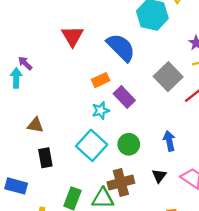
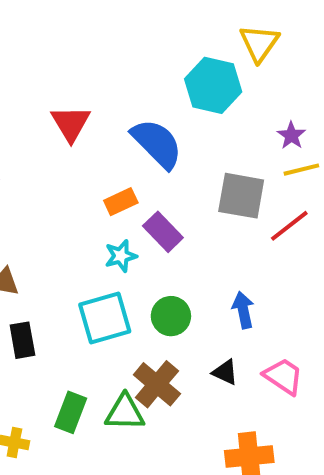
gray square: (168, 77) -> (241, 196), turned -36
cyan square: (92, 145) -> (105, 318), turned 32
black triangle: (159, 176) -> (225, 372), turned -42
brown cross: (121, 183) -> (157, 384), turned -35

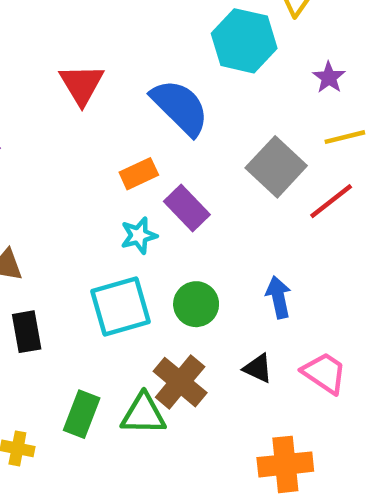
purple star: (291, 135) -> (329, 77), moved
gray square: (241, 196) -> (276, 167), turned 33

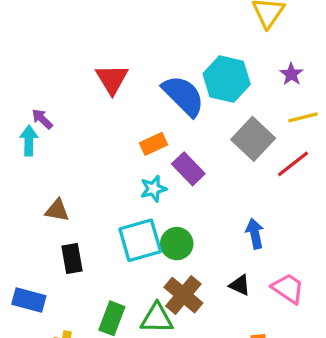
cyan hexagon: (244, 41) -> (227, 79), moved
green circle: (196, 304) -> (177, 244), moved

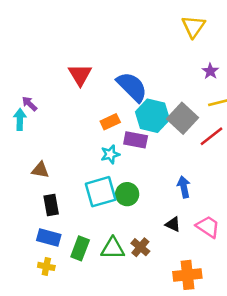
cyan hexagon: (227, 79) -> (152, 116), moved
purple rectangle: (188, 169) -> (136, 140), turned -35
brown cross: (183, 295) -> (140, 247), moved, size x0.7
blue rectangle: (29, 300) -> (49, 238), moved

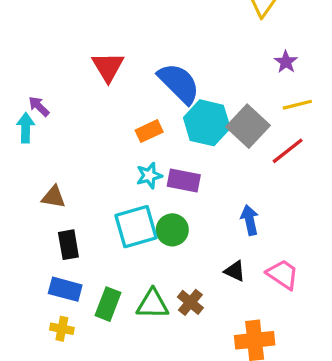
purple rectangle: (136, 140) -> (184, 180), moved

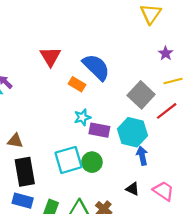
cyan hexagon: (207, 123) -> (133, 132), moved
orange rectangle: (149, 131) -> (77, 84), moved, turned 56
cyan star: (149, 176) -> (82, 117), moved
black rectangle: (68, 245) -> (25, 172), size x1.5

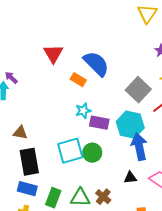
blue arrow: (142, 156) -> (139, 147), size x1.5
black triangle: (133, 189) -> (130, 178), turned -32

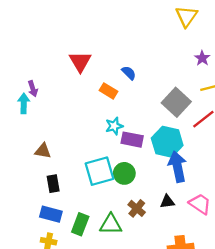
blue semicircle: (96, 64) -> (129, 73), size x0.5
purple arrow: (11, 78) -> (33, 89), turned -152
black rectangle: (29, 162) -> (53, 184), size x0.6
brown cross: (103, 197) -> (137, 208), moved

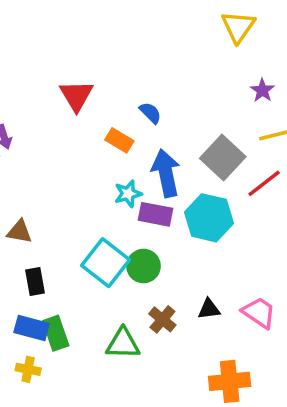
blue arrow: (177, 167) -> (166, 173), moved
cyan square: (99, 171) -> (106, 263), turned -36
green rectangle: (80, 224) -> (56, 333), moved, turned -40

